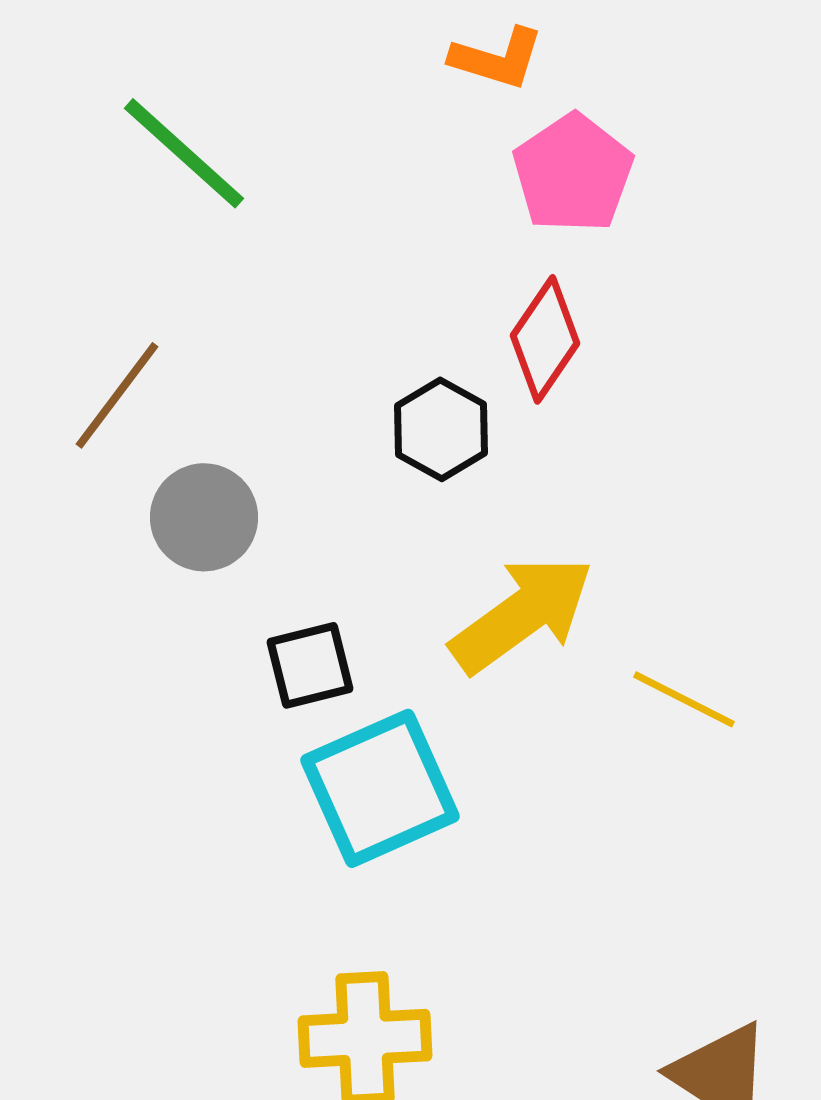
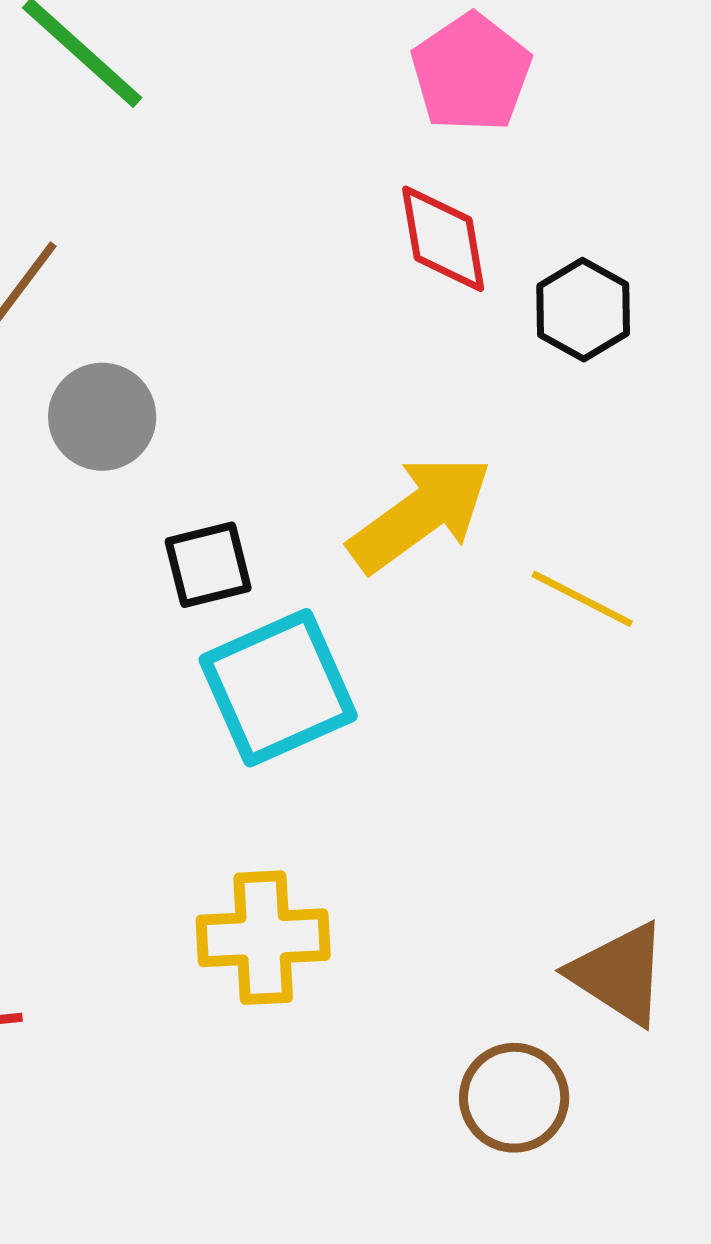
red diamond: (545, 339) -> (443, 239), turned -44
black hexagon: (441, 429) -> (583, 310), moved

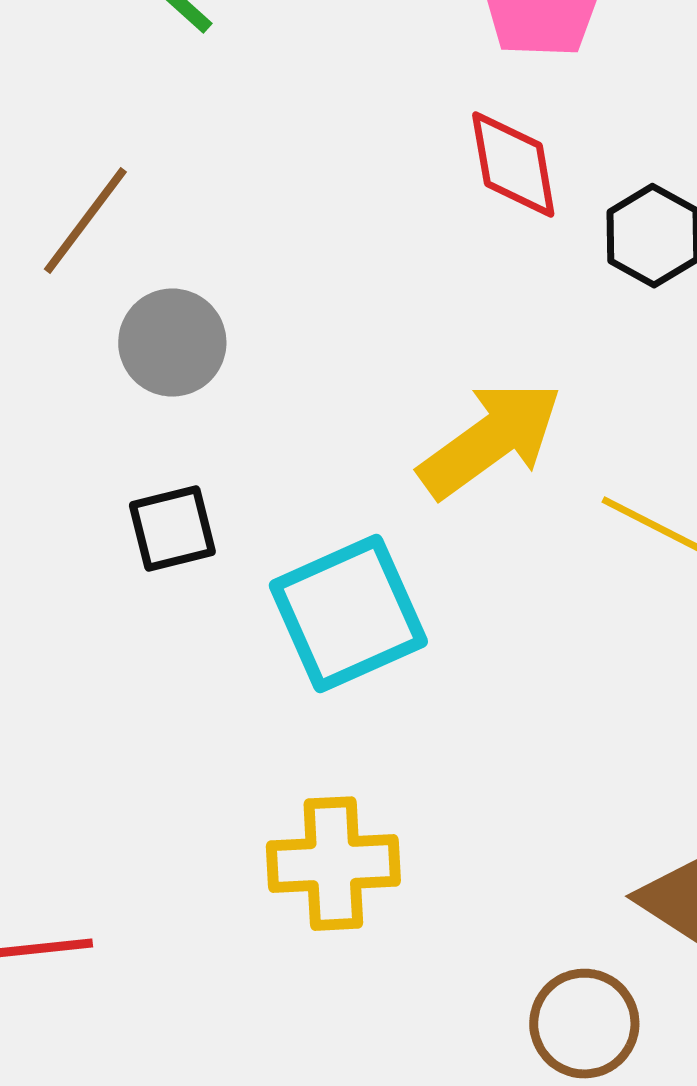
black square: (208, 565) -> (172, 529), moved

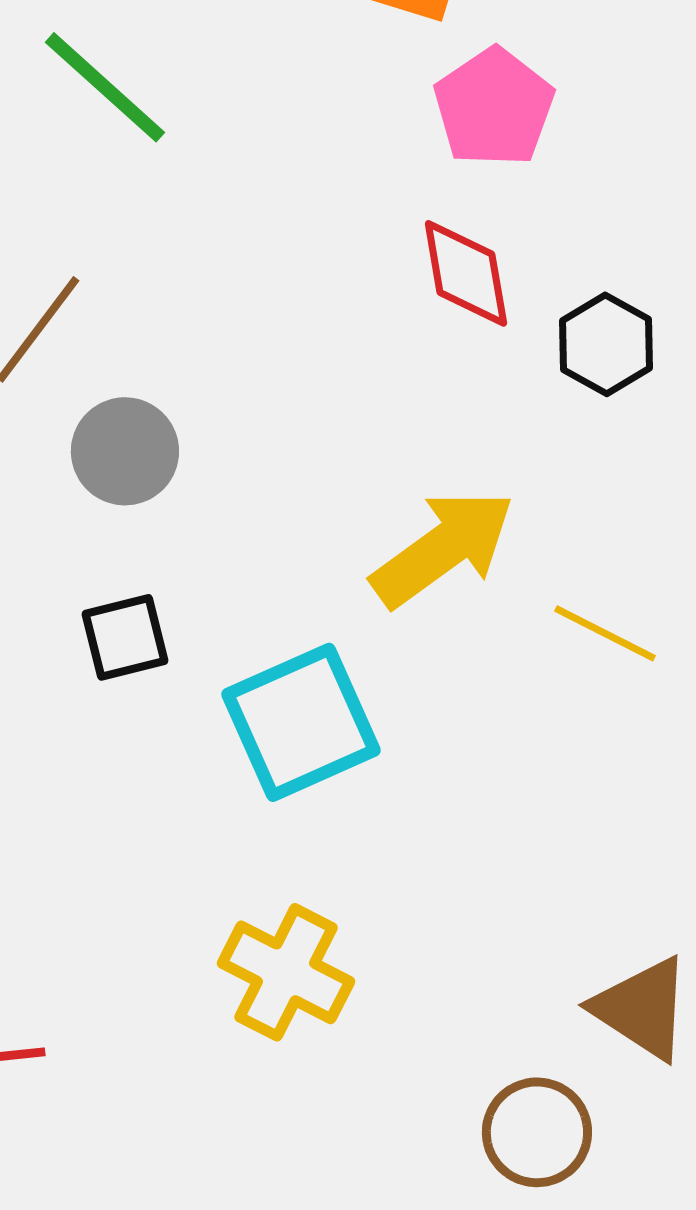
yellow cross: (333, 864) -> (286, 972), turned 30

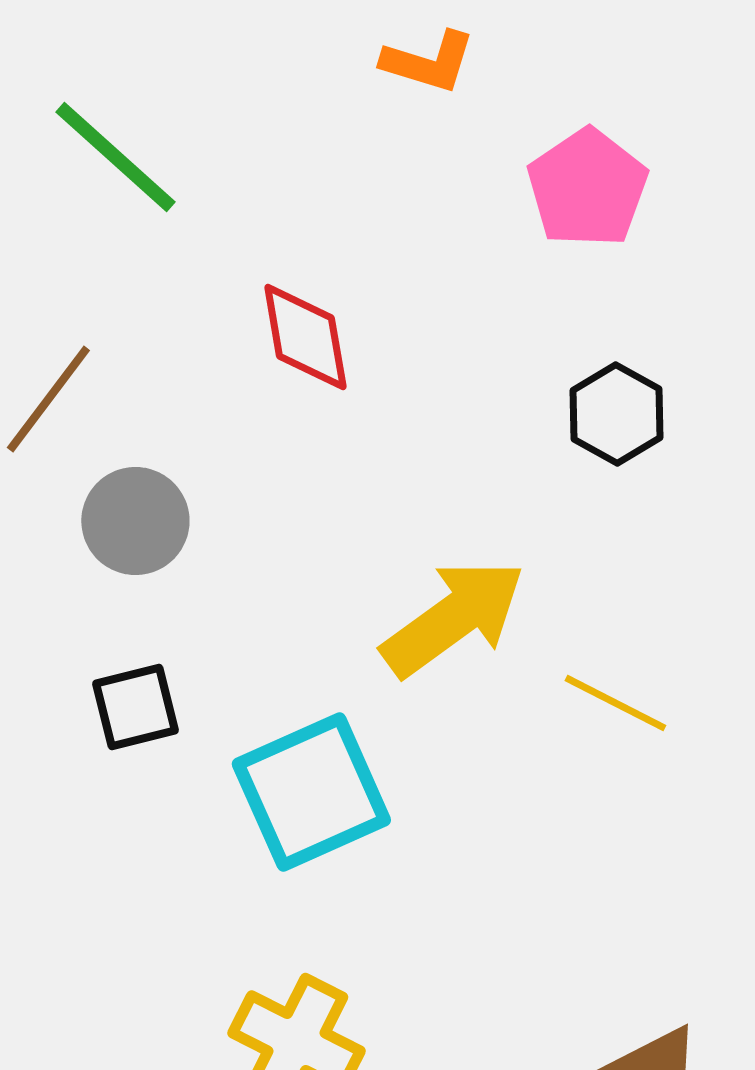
pink pentagon: (494, 107) -> (587, 188), moved
red diamond: (466, 273) -> (305, 337), moved

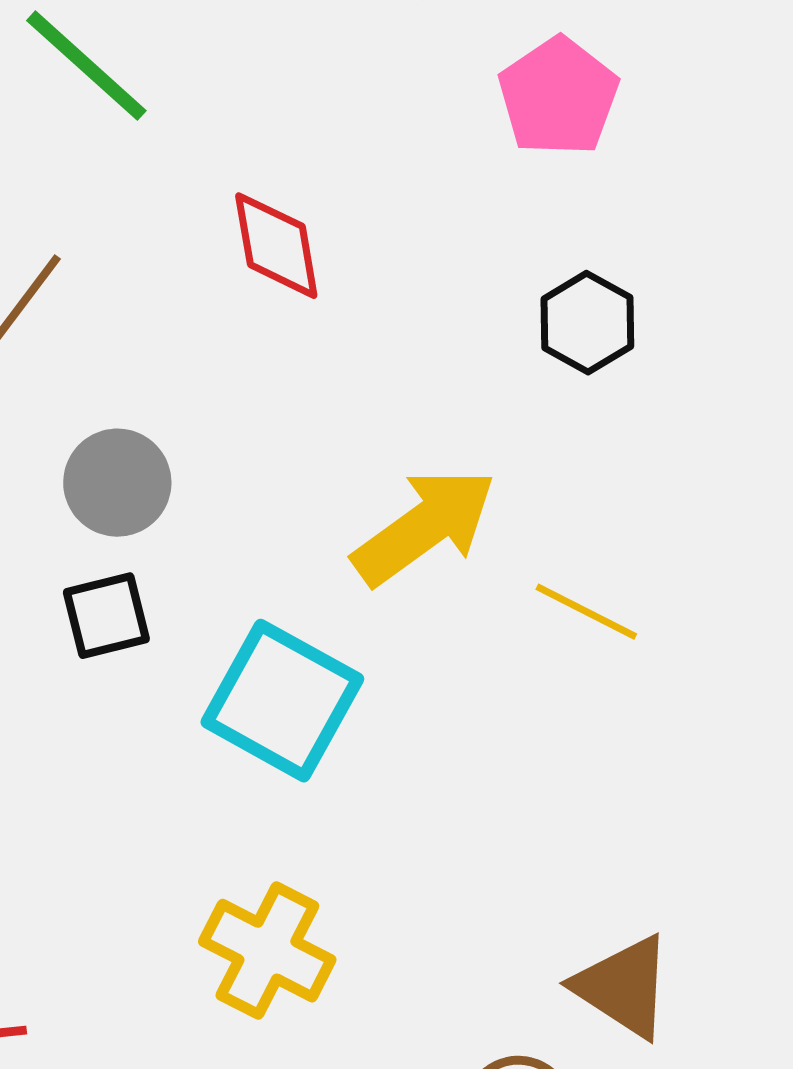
gray circle: (135, 521) -> (117, 483), moved
cyan square: (311, 792) -> (282, 701), turned -37

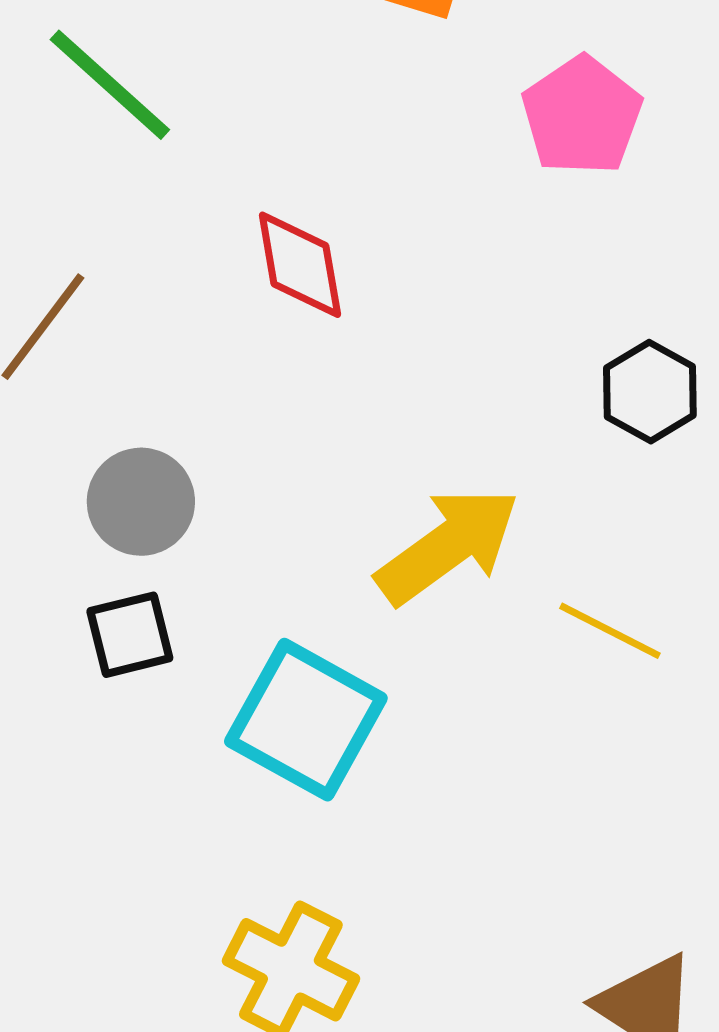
black hexagon: (587, 323) -> (650, 392), moved

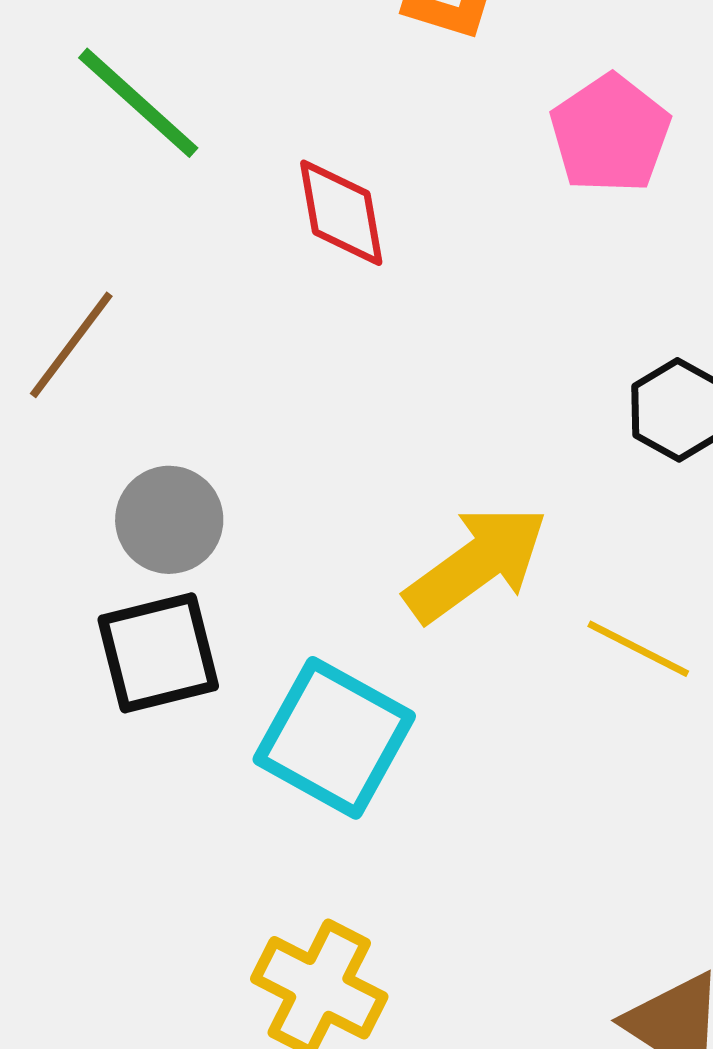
red diamond: (300, 265) -> (341, 213), moved
black square: (130, 635) -> (158, 653), size x1.4

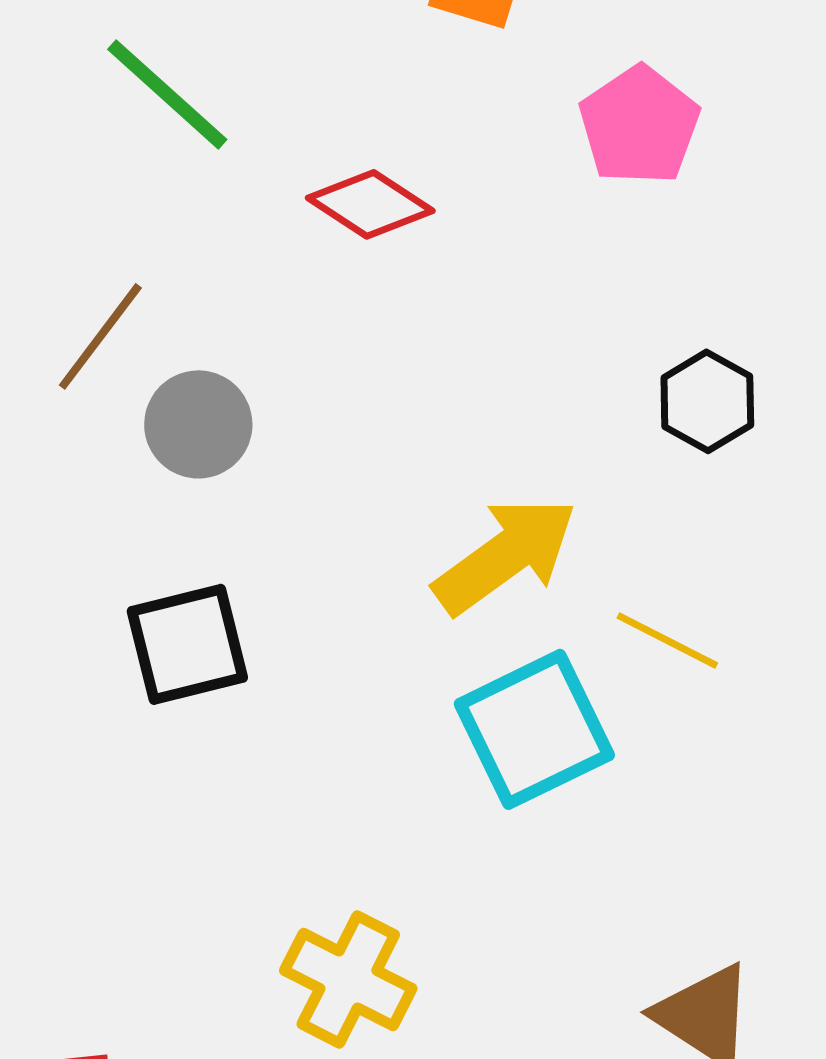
red diamond: (341, 213) -> (370, 204), turned -47
gray circle: (169, 520) -> (198, 424), moved
cyan square: (334, 738) -> (534, 729), moved, turned 35

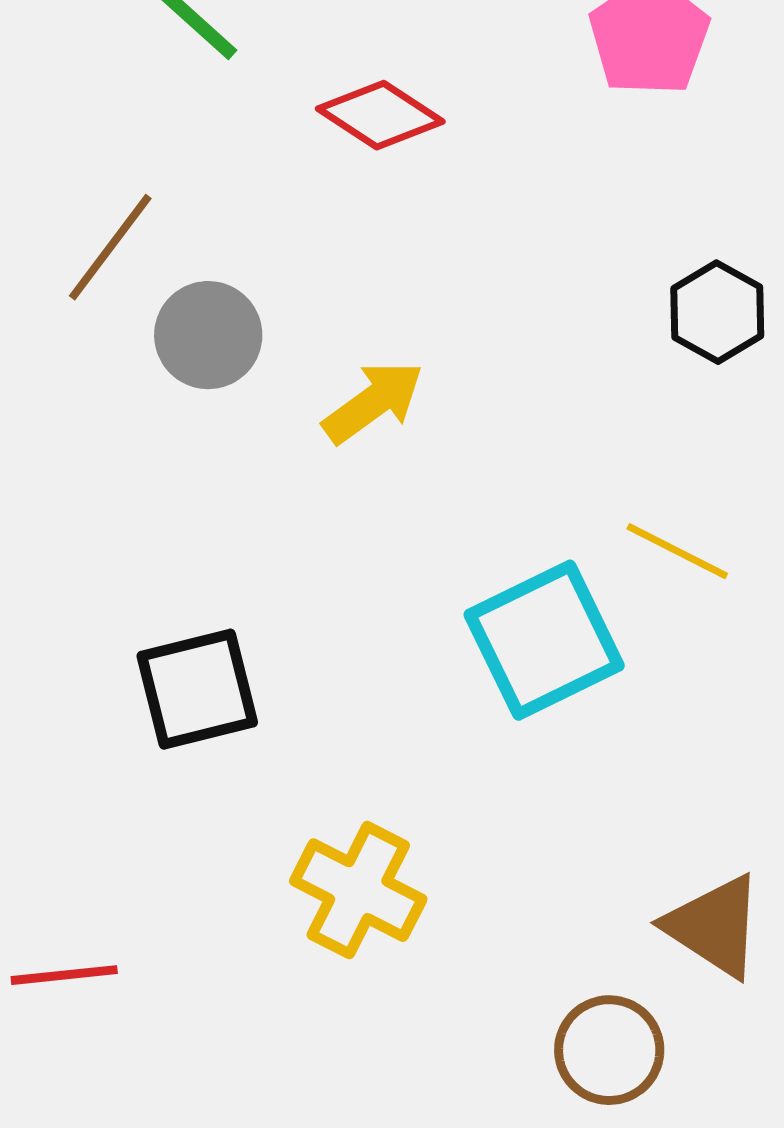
yellow arrow: (505, 555) -> (373, 402), moved, size x0.7
black square: (187, 644) -> (197, 689), moved

